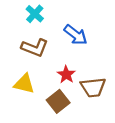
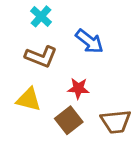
red star: (66, 74) -> (78, 88), turned -30
brown trapezoid: (93, 87) -> (116, 122), moved

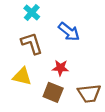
brown L-shape: (41, 57) -> (32, 43), turned -130
brown square: (69, 120) -> (53, 92), turned -30

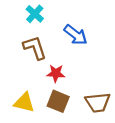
red star: (60, 68) -> (56, 73), moved
yellow triangle: (22, 76) -> (24, 102), moved

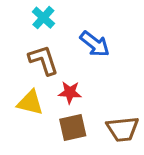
brown square: (58, 101) -> (73, 128), turned -35
yellow triangle: (24, 102) -> (30, 103), moved

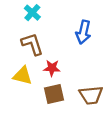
blue arrow: (95, 44) -> (83, 32), moved, turned 65

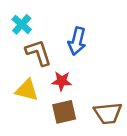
cyan cross: (32, 13) -> (22, 24), moved
blue arrow: (83, 32) -> (77, 41), moved

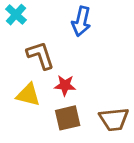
cyan cross: (22, 24) -> (16, 15), moved
blue arrow: (77, 41) -> (81, 21), moved

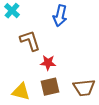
yellow triangle: (28, 95) -> (21, 92), moved

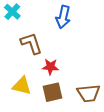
yellow triangle: (21, 92) -> (22, 86), moved

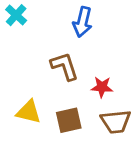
brown L-shape: (31, 43) -> (65, 66), moved
red star: (50, 67) -> (102, 87), moved

